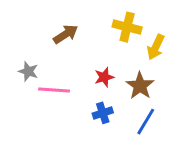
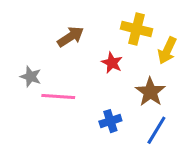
red star: (104, 77) -> (112, 63), moved, turned -30

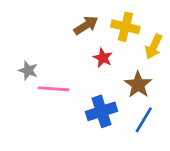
brown arrow: (71, 37) -> (86, 25), moved
blue cross: (110, 121) -> (101, 111), size x1.5

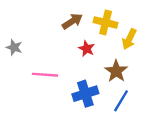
gray star: (28, 70) -> (14, 47), moved

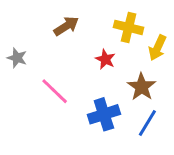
brown arrow: (72, 21) -> (66, 26), moved
pink line: (45, 75) -> (55, 91), turned 40

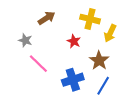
gray star: (17, 58) -> (25, 40), moved

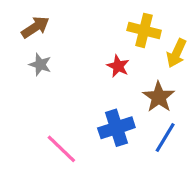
brown arrow: (47, 18) -> (35, 27), moved
pink line: (38, 64) -> (61, 149), moved

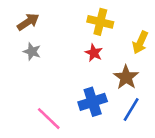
yellow cross: (144, 30) -> (100, 22), moved

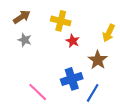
yellow cross: (100, 22) -> (61, 21), moved
blue line: (131, 110) -> (93, 93), moved

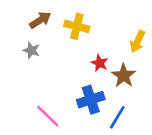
brown arrow: (22, 17) -> (40, 20), moved
red star: (73, 41) -> (100, 63), moved

